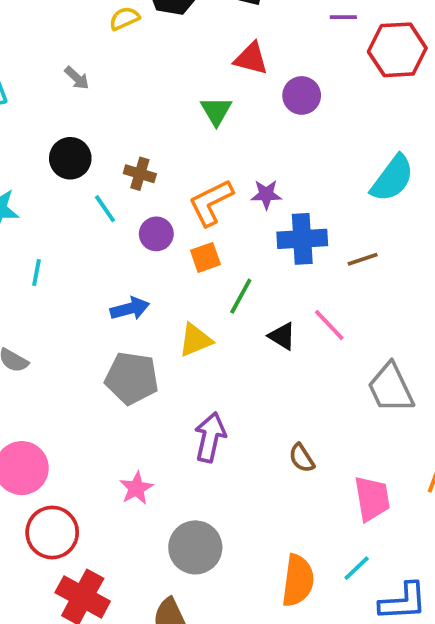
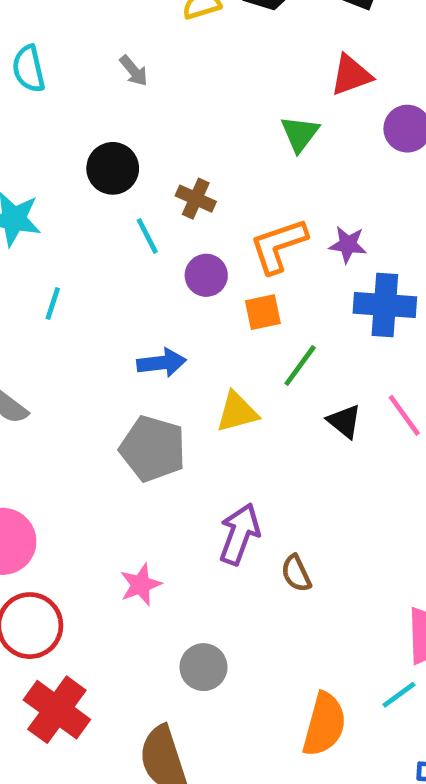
red triangle: (251, 59) -> (351, 75), turned -42
brown semicircle: (302, 458) -> (296, 573), moved
gray circle: (195, 547) -> (203, 667), size x0.7
cyan line: (357, 568) -> (399, 695), moved

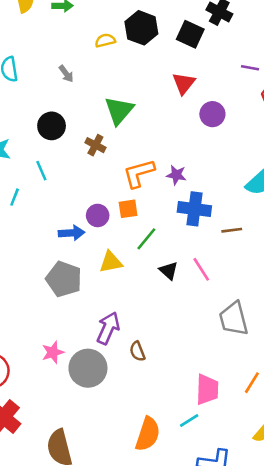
red triangle: (351, 75) -> (184, 83), turned -35
green triangle: (300, 134) -> (119, 111), moved, size x1.4
cyan line: (147, 236) -> (41, 171), moved
purple circle: (206, 275) -> (98, 215), moved
gray circle: (203, 667) -> (88, 368), moved, size x1.5

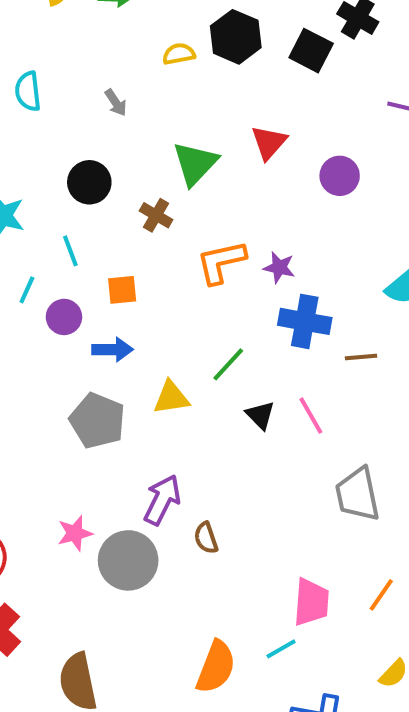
red triangle: (184, 83) -> (269, 142), moved
orange square: (128, 209) -> (122, 290), moved
purple circle: (98, 215) -> (64, 317), moved

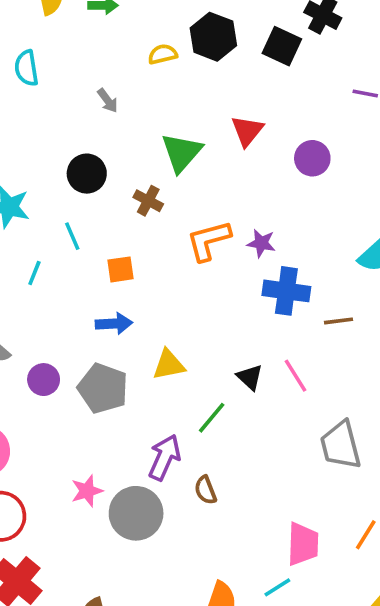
cyan semicircle: (28, 91) -> (26, 68), moved
purple circle: (64, 317) -> (44, 380), moved
green line: (228, 364) -> (212, 418), moved

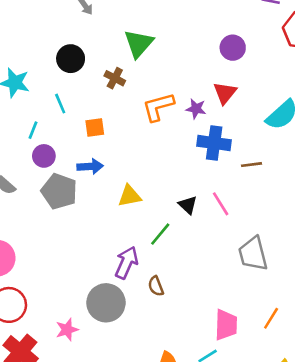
red triangle: (247, 131) -> (225, 93), moved
purple circle: (44, 380) -> (44, 156), moved
gray pentagon: (103, 388) -> (59, 191), moved
pink star: (87, 491) -> (67, 330), moved

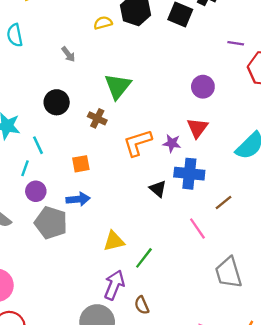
cyan line: (60, 104) -> (38, 145), moved
brown line: (251, 165) -> (224, 202), moved, turned -30
yellow triangle: (130, 196) -> (114, 241), moved
black triangle: (188, 205) -> (158, 189), moved

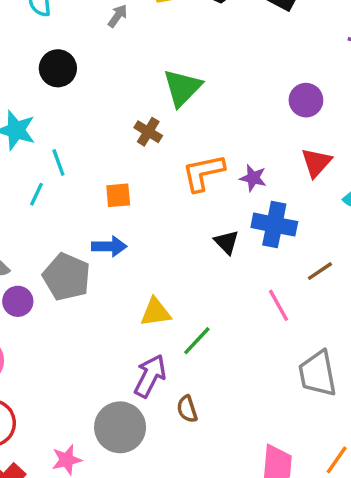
gray arrow: (68, 54) -> (118, 16), moved, turned -112
black circle: (57, 102) -> (58, 68), moved
red triangle: (197, 128) -> (316, 163), moved
purple circle: (36, 191) -> (18, 301), moved

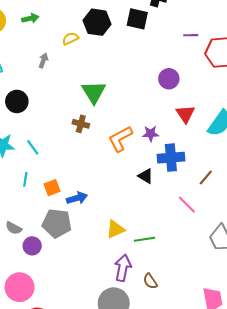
cyan line: (58, 162) -> (33, 147), moved
orange square: (118, 195) -> (52, 188), moved
green line: (197, 341) -> (145, 239), turned 54

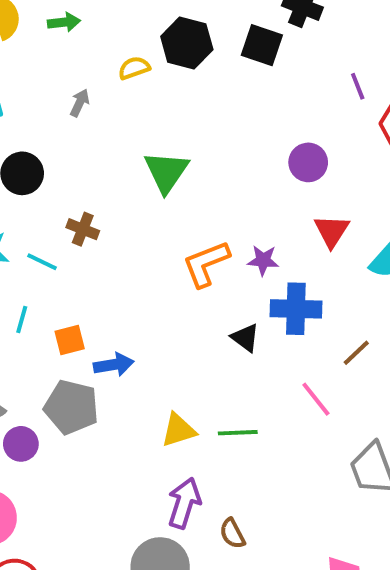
purple line: (191, 35) -> (358, 86), turned 64
brown cross: (81, 124) -> (83, 229), moved
cyan line: (33, 147) -> (42, 262), turned -35
green line: (145, 239) -> (238, 433), moved

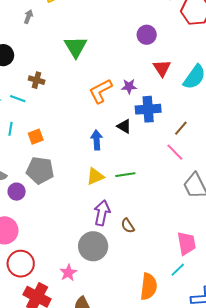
blue arrow: (114, 365) -> (97, 140), moved, turned -78
pink line: (316, 399) -> (175, 152), moved

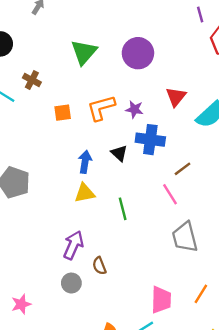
purple circle: (147, 35) -> (138, 53), moved, size x1.4
orange square: (36, 137) -> (63, 113), moved
green line: (125, 175) -> (123, 209), moved, turned 72
yellow triangle: (95, 176) -> (85, 193), moved
gray circle: (93, 246) -> (71, 283), moved, size x0.6

